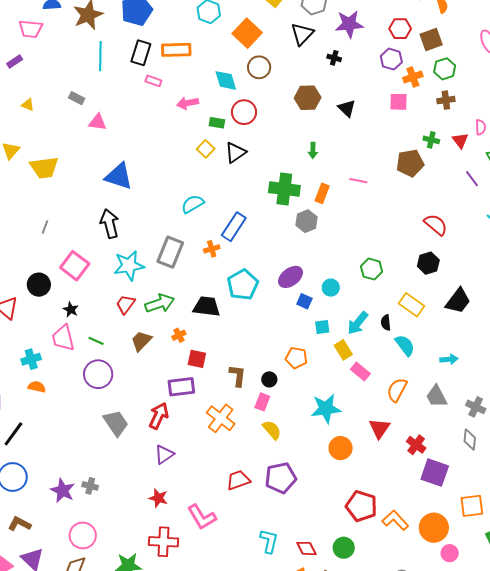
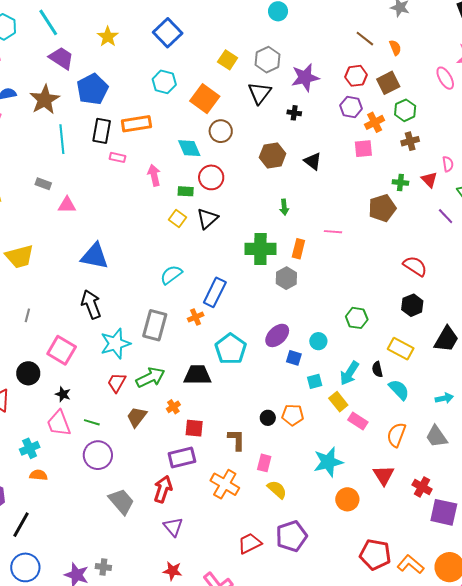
pink arrow: (188, 103) -> (154, 175), turned 95
black circle: (269, 379) -> (268, 418), moved
purple triangle: (164, 454) -> (173, 527), turned -30

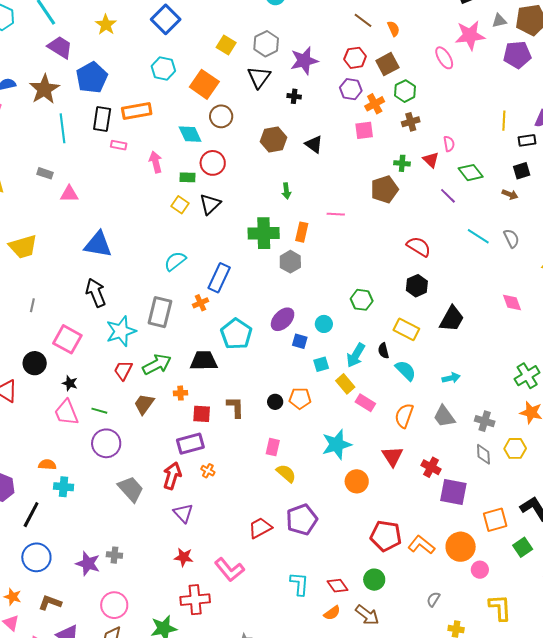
orange cross: (173, 407) -> (181, 393), turned 32
brown L-shape: (236, 440) -> (235, 407), moved
cyan cross: (30, 448) -> (64, 487), moved, turned 30
orange cross: (225, 484) -> (208, 471), moved, size x0.5

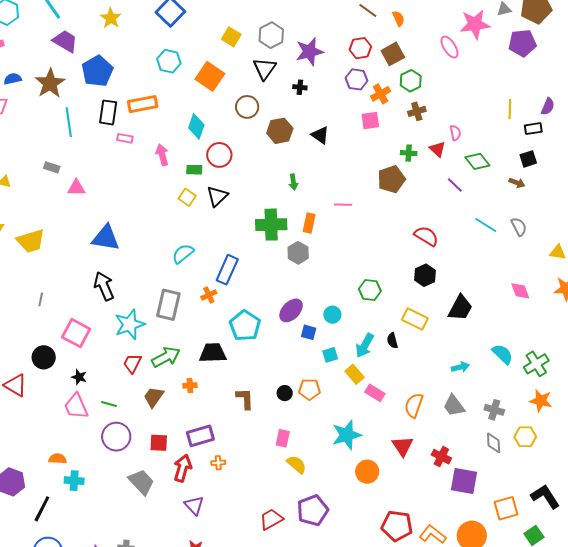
brown circle: (221, 116) -> (247, 107), moved
cyan diamond: (190, 134) -> (196, 126), turned 45
cyan semicircle: (406, 370) -> (503, 354), moved
red square: (202, 414) -> (159, 443), moved
orange cross: (208, 471) -> (218, 463), turned -32

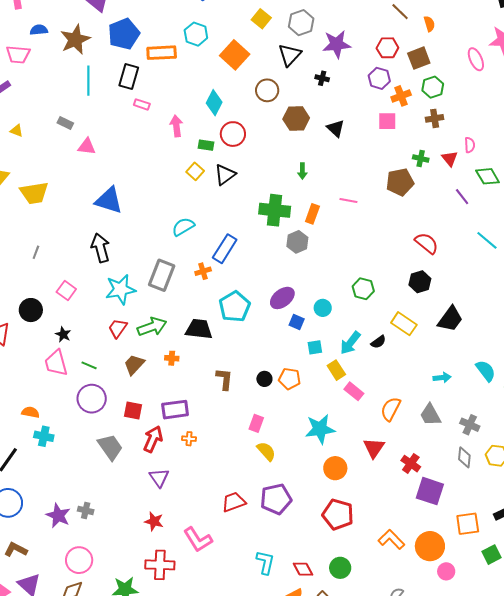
orange rectangle: (143, 104) -> (162, 53), moved
pink square: (76, 333) -> (66, 291), size x0.7
black semicircle: (392, 341) -> (378, 342), turned -119
red pentagon: (397, 526) -> (338, 515), moved

